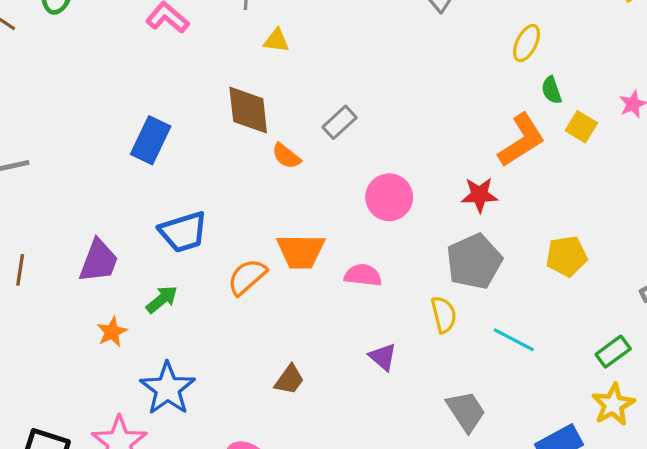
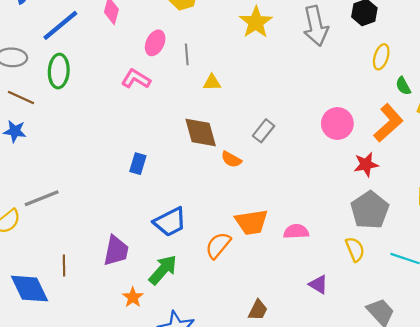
blue rectangle: (151, 140) -> (138, 164), size x0.7
pink circle: (389, 197) -> (337, 124), moved
green arrow: (162, 299) -> (163, 270), size x1.4

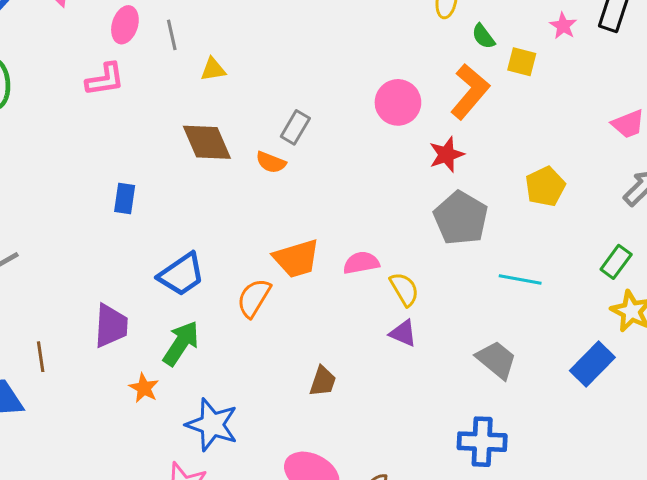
pink L-shape: (136, 79) -> (105, 79), turned 148
orange semicircle: (231, 159) -> (271, 162), moved
yellow semicircle: (355, 249) -> (404, 289), moved

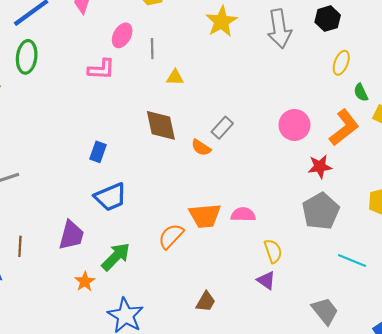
pink semicircle: (361, 263) -> (243, 215), moved
blue trapezoid: (181, 274) -> (110, 197), moved

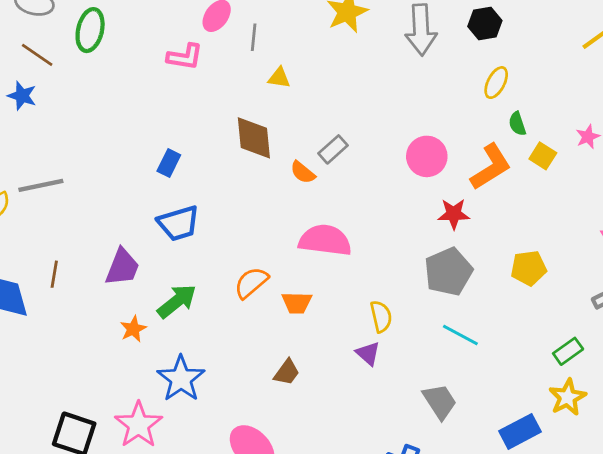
pink semicircle: (243, 215) -> (325, 240), moved, size x1.6
orange trapezoid: (205, 216) -> (297, 303), moved, size x0.7
cyan line: (352, 261) -> (460, 335), moved

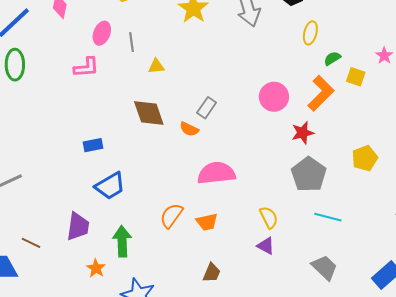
green semicircle: (517, 124) -> (332, 58), turned 90
blue rectangle: (169, 163) -> (93, 145), turned 66
brown line: (54, 274) -> (31, 243), turned -60
green arrow: (177, 301) -> (122, 241), turned -40

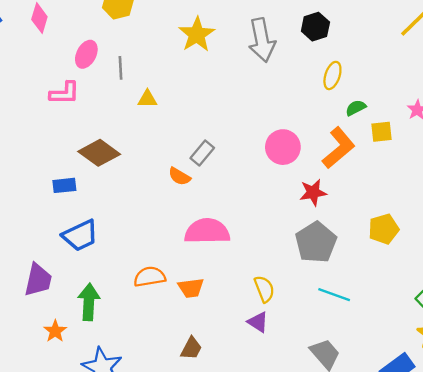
yellow square: (356, 77) -> (381, 132), turned -30
brown diamond: (149, 113) -> (99, 153), moved, turned -40
orange semicircle: (171, 216) -> (150, 277), turned 40

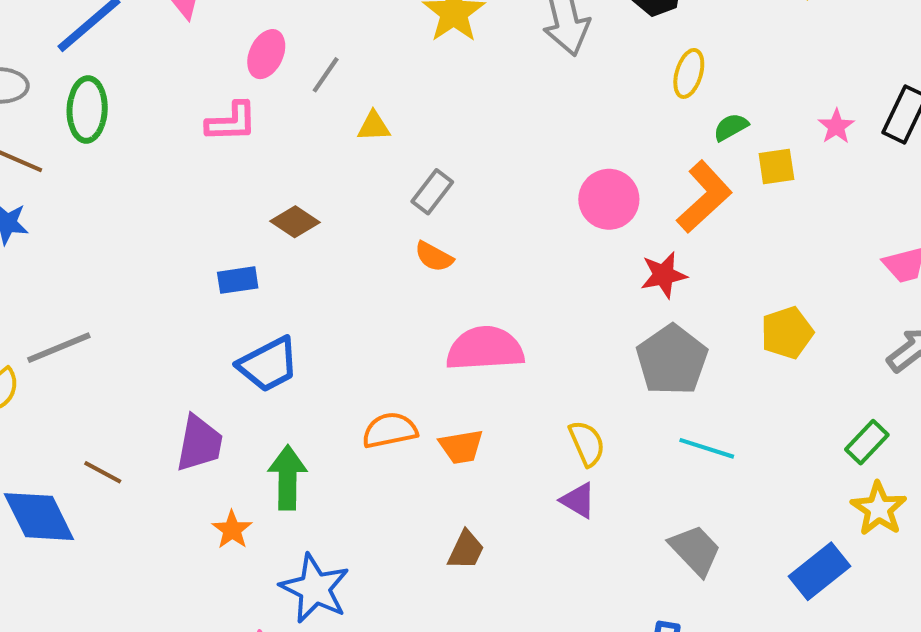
gray line: (120, 68) -> (326, 75), turned 40
brown diamond: (99, 153) -> (295, 222), size x0.7
gray rectangle: (202, 153) -> (432, 192), moved

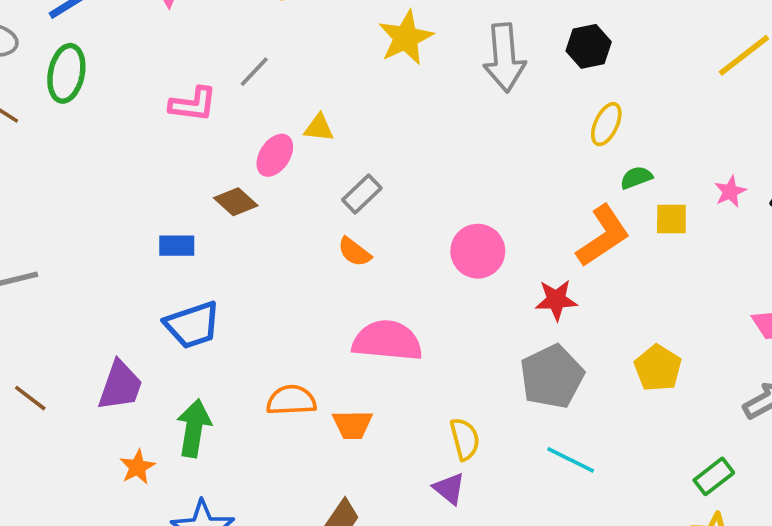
pink ellipse: (266, 54) -> (275, 155), moved
gray line: (326, 75) -> (254, 72), moved
pink circle: (609, 199) -> (478, 251), moved
yellow pentagon: (787, 333) -> (658, 368), turned -30

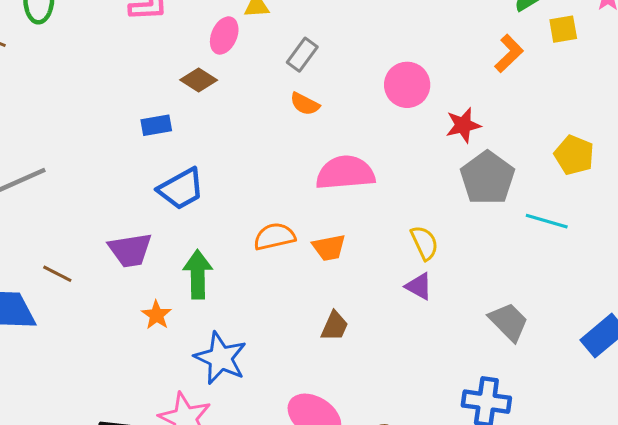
orange L-shape: (603, 236) -> (509, 53), size x0.7
red star: (556, 300) -> (463, 125), moved
purple trapezoid: (120, 386) -> (130, 250), turned 72
cyan line: (571, 460) -> (547, 221), moved

